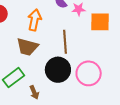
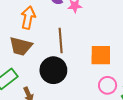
orange square: (100, 22) -> (101, 55), moved
pink circle: (89, 73) -> (108, 85), moved, size x0.7

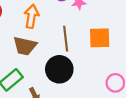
orange square: (101, 55) -> (100, 38), moved

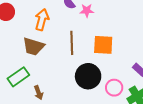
black circle: (59, 69) -> (88, 76), moved

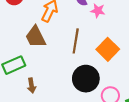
orange square: (103, 45) -> (108, 49), turned 30
brown trapezoid: (33, 46) -> (36, 37), turned 35

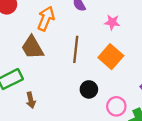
pink star: (98, 11) -> (112, 22), moved
black circle: (86, 79) -> (89, 89), size x0.6

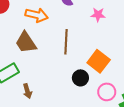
orange arrow: (46, 19) -> (37, 15), turned 85
orange square: (111, 57) -> (99, 61), moved

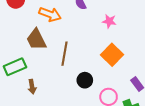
brown line: (66, 42) -> (64, 54), moved
orange square: (99, 61) -> (112, 55), moved

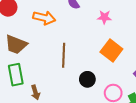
brown trapezoid: (36, 39) -> (16, 45), moved, turned -35
green rectangle: (15, 67) -> (16, 75), turned -70

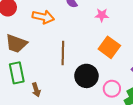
black circle: (87, 79) -> (86, 76), size x1.5

